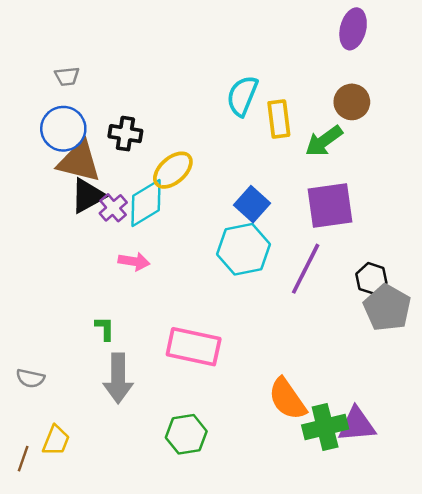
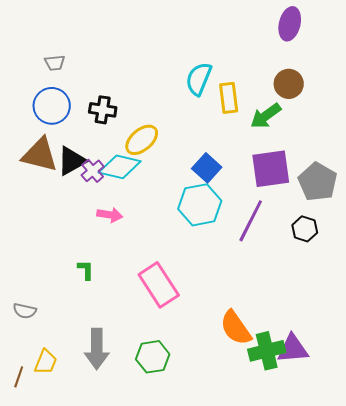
brown triangle: (79, 162) -> (40, 155), moved
cyan diamond: (146, 203) -> (120, 167), turned 45
gray pentagon: (387, 308) -> (318, 182), moved
pink rectangle: (194, 347) -> (159, 285), turned 45
gray arrow: (118, 378) -> (97, 349), moved

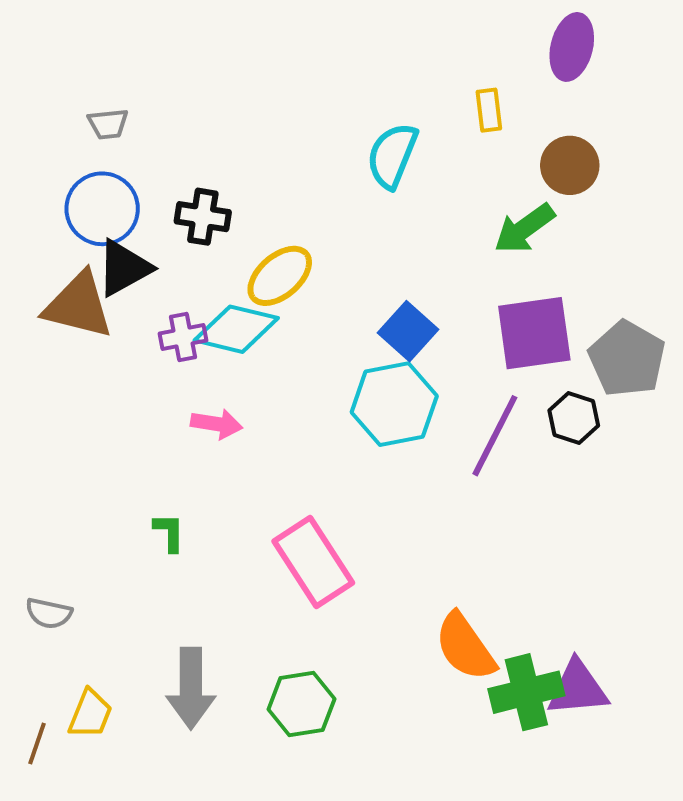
yellow rectangle: (229, 98) -> (489, 110), moved, size x0.7
black triangle: (72, 161) -> (124, 268), moved
purple cross: (93, 171) -> (183, 337), turned 30
black hexagon: (305, 229) -> (574, 418), moved

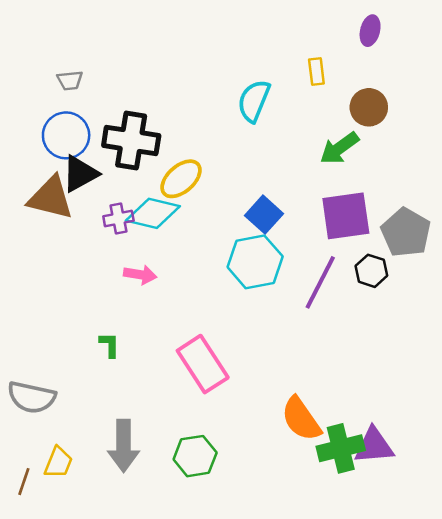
purple ellipse: (572, 47) -> (370, 31), size x0.7
black cross: (203, 217) -> (131, 140), size x1.6
gray semicircle: (49, 613) -> (32, 397), size x1.6

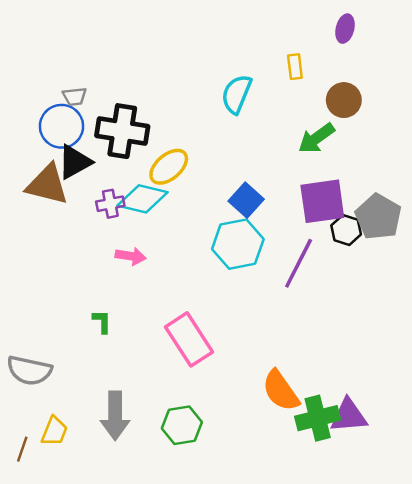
gray trapezoid: (70, 80) -> (75, 96), moved
black hexagon: (371, 271) -> (346, 230), moved

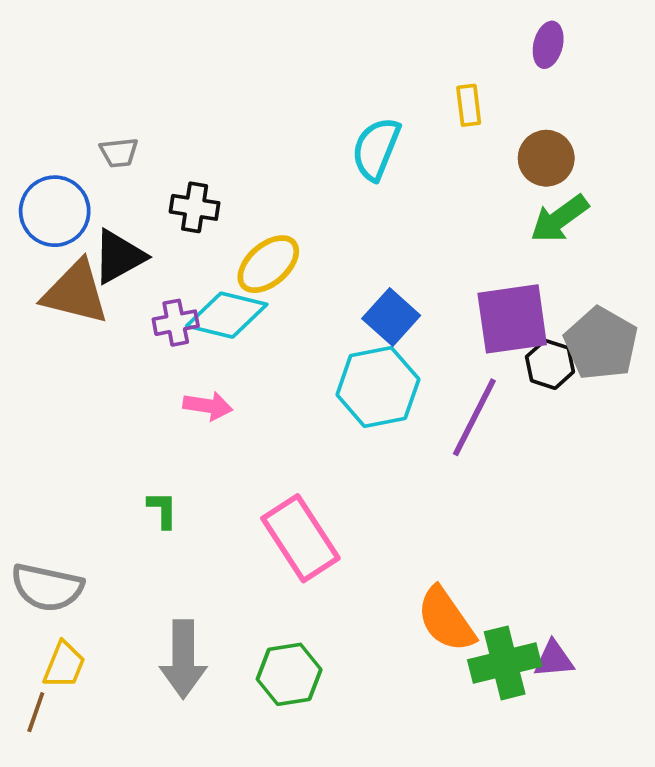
blue circle: (61, 126) -> (55, 211), moved
black cross: (122, 131) -> (195, 207), size x0.6
green arrow: (316, 138) -> (559, 219), moved
purple triangle: (349, 416) -> (554, 659), size x0.7
yellow trapezoid: (54, 431) -> (64, 665), moved

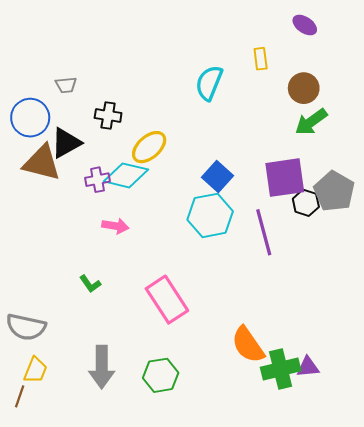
purple ellipse: (548, 45) -> (305, 25), turned -70
purple line: (474, 417) -> (264, 232), turned -42
green L-shape: (162, 510) -> (90, 284), turned 145

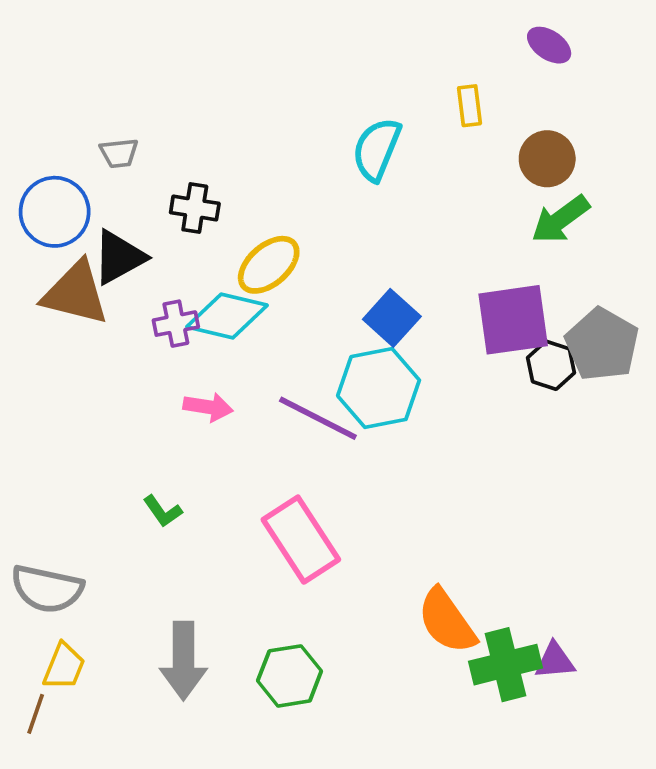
purple line: (264, 232) -> (318, 418), moved, turned -48

